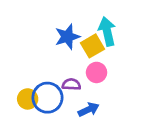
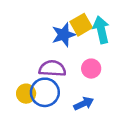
yellow square: (93, 46) -> (81, 25), moved
purple semicircle: (71, 84) -> (52, 69), moved, size x1.5

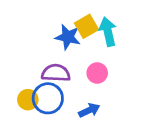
blue star: (64, 35) -> (68, 37), turned 30

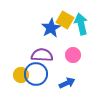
yellow square: (86, 26) -> (65, 20), turned -30
blue star: (68, 37) -> (51, 28), turned 30

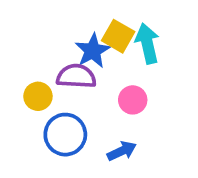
purple semicircle: (42, 55) -> (76, 76), moved
yellow circle: (21, 75) -> (38, 96), moved

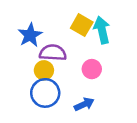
blue star: (93, 51) -> (30, 35), moved
yellow circle: (38, 96) -> (44, 70), moved

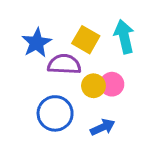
yellow square: (82, 25) -> (86, 40), moved
yellow circle: (44, 70) -> (93, 86), moved

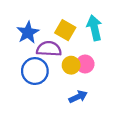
blue circle: (55, 113) -> (35, 71), moved

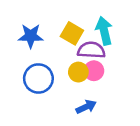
blue star: (28, 32) -> (31, 36), turned 30
purple semicircle: (49, 49) -> (91, 50), moved

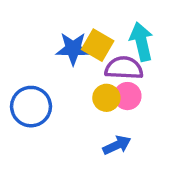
blue star: (31, 36) -> (73, 49), moved
blue circle: (38, 78) -> (31, 107), moved

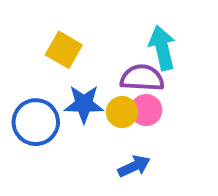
yellow square: (98, 45) -> (64, 50), moved
blue star: (73, 49) -> (84, 104), moved

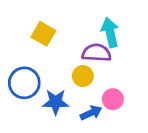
blue star: (84, 104) -> (56, 102), moved
pink circle: (146, 110) -> (113, 99), moved

